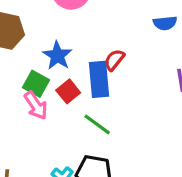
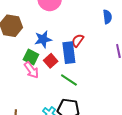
blue semicircle: (165, 23) -> (107, 17), turned -88
blue star: (57, 56) -> (43, 39), turned 30

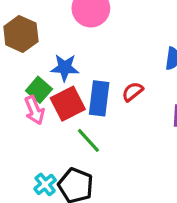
red semicircle: (78, 40) -> (132, 92), moved
red square: (51, 61) -> (68, 104), size x1.5

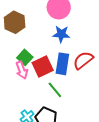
blue star: (65, 68) -> (61, 34), moved
red semicircle: (132, 92) -> (83, 60), size x1.5

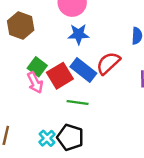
blue rectangle: (62, 64) -> (83, 70), turned -55
green line: (55, 90) -> (78, 102), turned -36

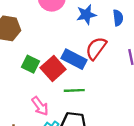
blue star: (79, 34) -> (86, 15), moved
pink arrow: (35, 83) -> (40, 106), moved

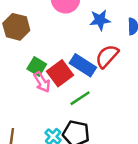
green line: (74, 90) -> (80, 98), turned -36
pink arrow: (40, 106) -> (42, 82), moved

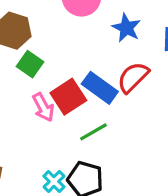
blue star: (100, 20) -> (126, 28), turned 30
green square: (37, 66) -> (30, 64), moved

